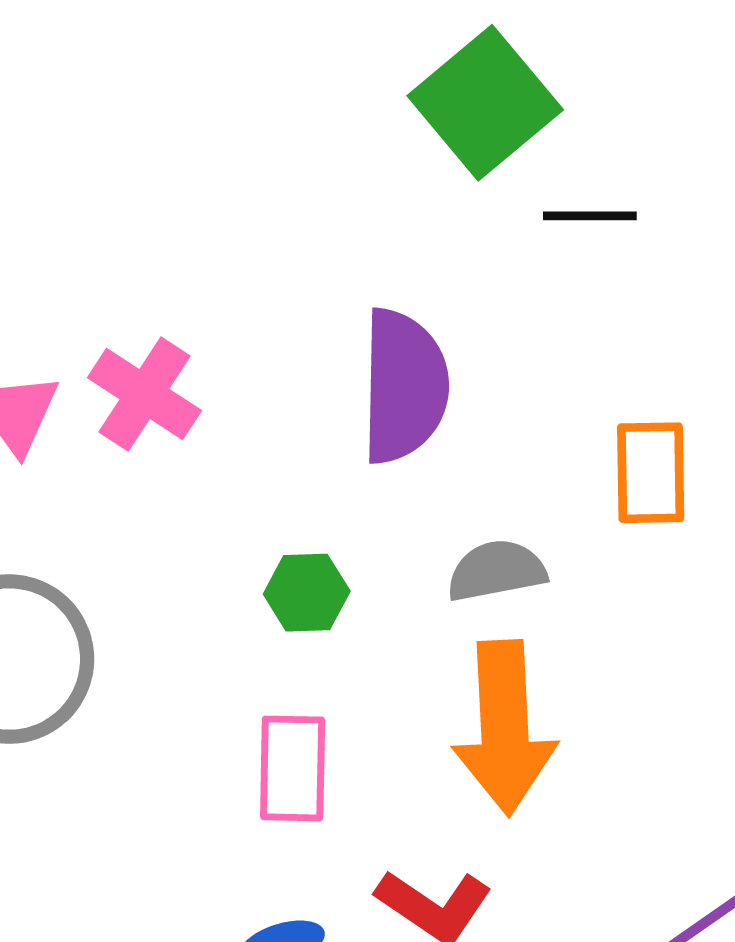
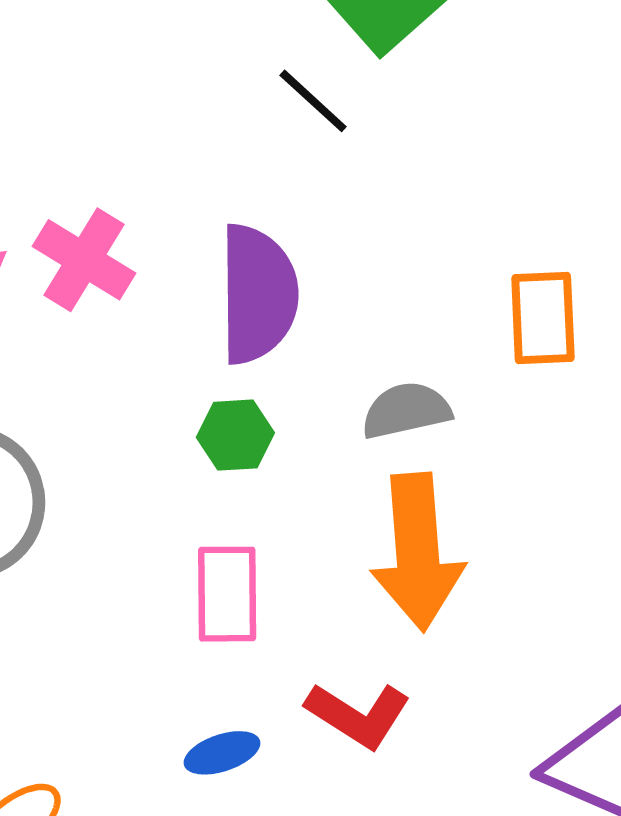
black line: (590, 216) -> (313, 101), moved, turned 44
purple semicircle: (404, 386) -> (258, 294), moved

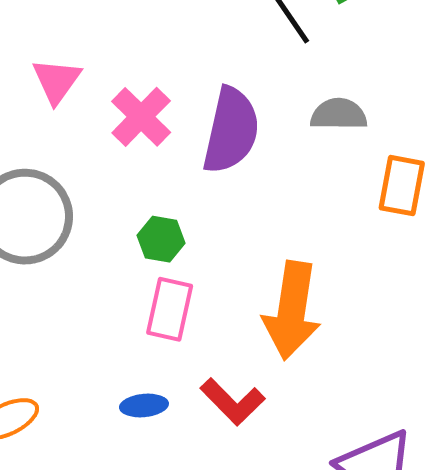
pink cross: (84, 260) -> (141, 117), moved
gray semicircle: (406, 410) -> (339, 114), moved
green hexagon: (235, 435) -> (161, 239), moved

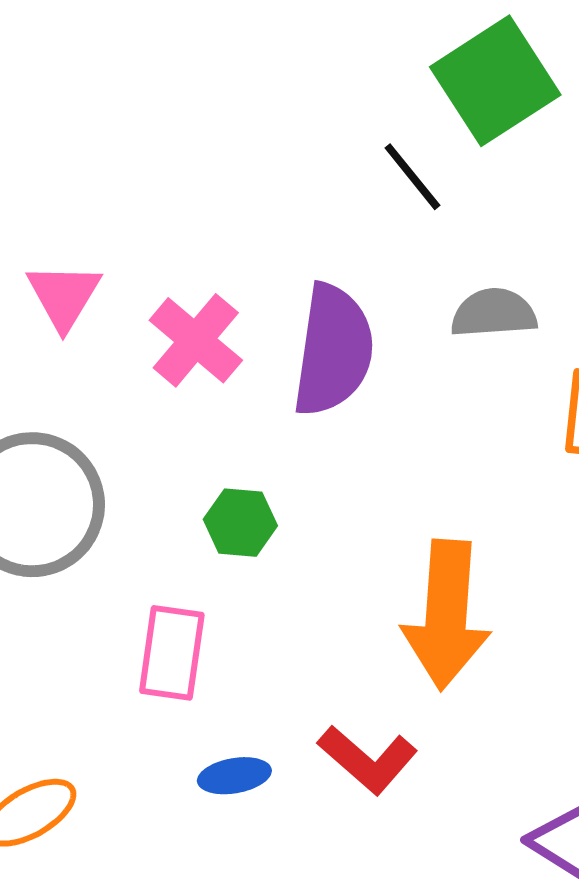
pink rectangle: (170, 309) -> (172, 653), moved

